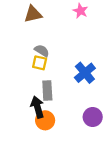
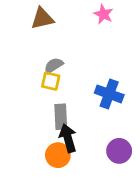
gray semicircle: (42, 51) -> (54, 65), turned -64
blue cross: (85, 73) -> (109, 94), turned -30
black arrow: (37, 107) -> (68, 138), moved

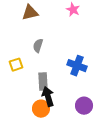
gray semicircle: (54, 65) -> (38, 46), turned -40
yellow square: (51, 81) -> (16, 65), moved, turned -32

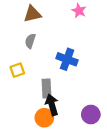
gray semicircle: (38, 46) -> (30, 41), moved
blue cross: (77, 66) -> (67, 59), moved

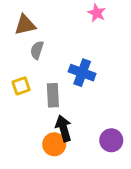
brown triangle: (32, 14) -> (25, 25), moved
gray rectangle: (46, 89) -> (53, 95), moved

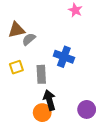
brown triangle: (25, 25) -> (16, 30), moved
gray semicircle: (37, 50) -> (29, 39), turned 32

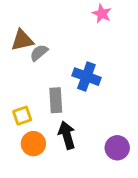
yellow square: (16, 67) -> (22, 116), moved
orange circle: (42, 113) -> (33, 144), moved

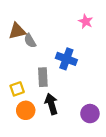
pink star: (102, 14) -> (86, 21), moved
gray semicircle: (39, 53) -> (30, 41), turned -80

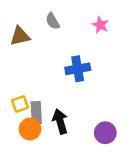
gray semicircle: (30, 41) -> (53, 21), moved
blue cross: (66, 59) -> (78, 69), turned -30
gray rectangle: (43, 77) -> (36, 113), moved

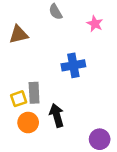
gray semicircle: (53, 21) -> (56, 12), moved
gray rectangle: (36, 113) -> (34, 93), moved
purple circle: (105, 133) -> (100, 139), moved

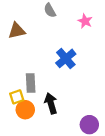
blue cross: (73, 65) -> (66, 58), turned -30
yellow square: (19, 99) -> (17, 97), moved

